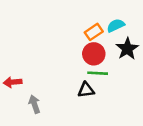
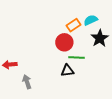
red circle: (94, 54) -> (64, 42), moved

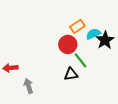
cyan semicircle: (91, 20) -> (93, 34), moved
green line: (76, 57) -> (81, 60), turned 49

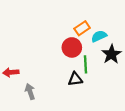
black star: (105, 40) -> (111, 54), moved
green line: (81, 60) -> (85, 64), turned 35

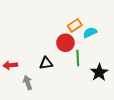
black star: (111, 54) -> (99, 72), moved
black triangle: (75, 79) -> (46, 63), moved

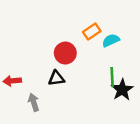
red circle: (65, 43) -> (65, 53), moved
green line: (78, 58) -> (112, 77), moved

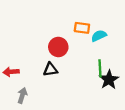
orange rectangle: (92, 32) -> (82, 28), turned 42
gray arrow: (34, 102) -> (22, 95), moved, turned 35

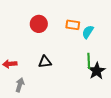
cyan semicircle: (99, 36) -> (88, 32), turned -32
red circle: (58, 47) -> (39, 24), moved

